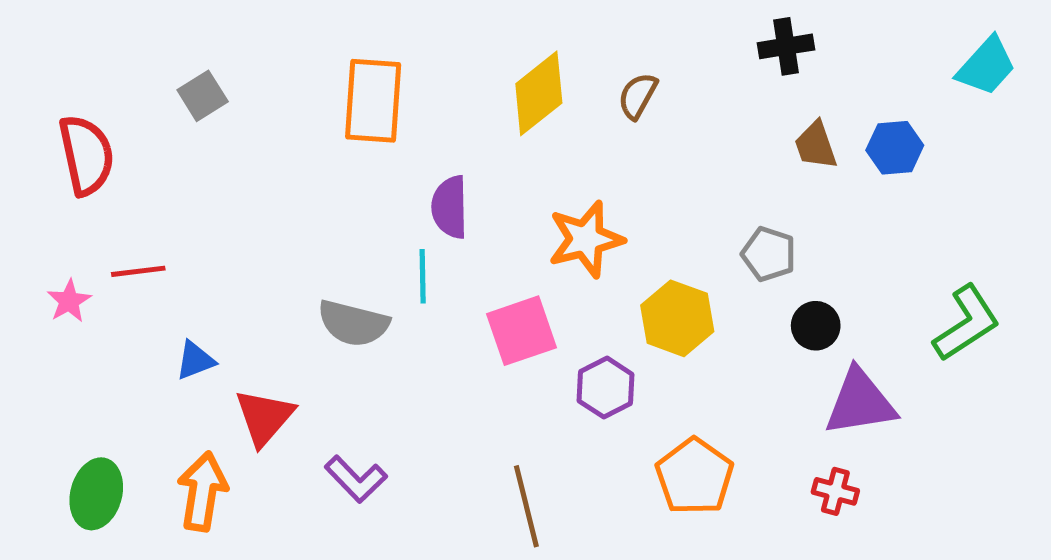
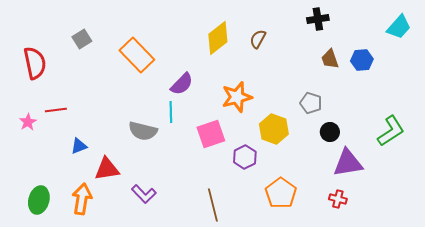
orange rectangle: (373, 101) -> (137, 55), moved, turned -48
purple semicircle: (450, 207) -> (182, 84), turned -135
red triangle: (264, 417) -> (107, 169), turned 40

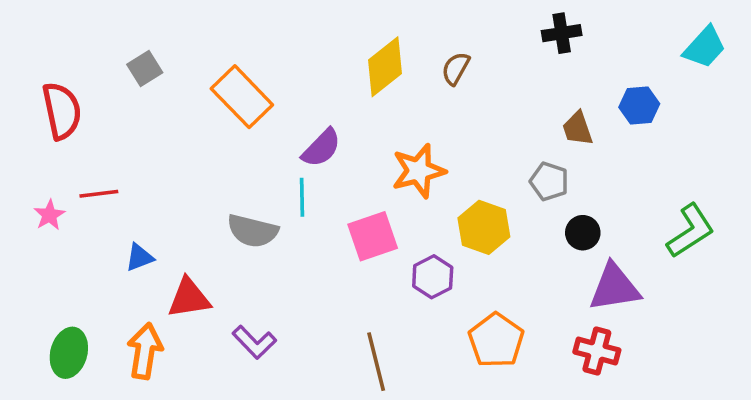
brown trapezoid: (330, 59) -> (577, 128), moved
red cross: (338, 199) -> (597, 351), size x1.4

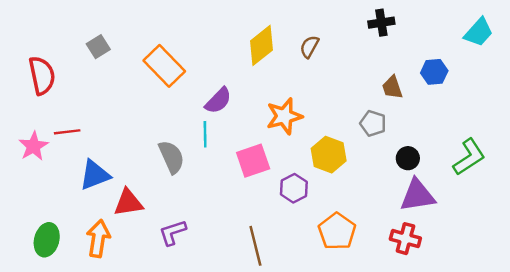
pink star: (49, 215) -> (33, 146), size x1.4
gray semicircle: (253, 231) -> (171, 157), turned -128
black circle: (583, 233) -> (408, 158), moved
blue triangle: (140, 257) -> (95, 175), size x1.6
purple L-shape: (254, 342) -> (173, 233), turned 116

